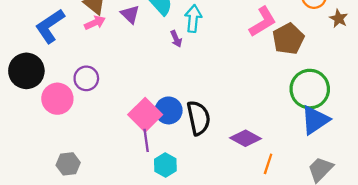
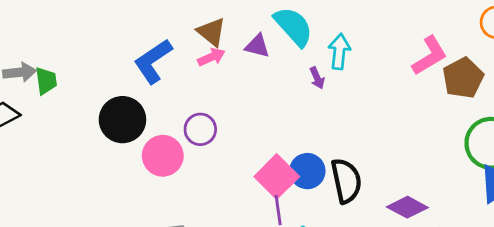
purple triangle: (130, 14) -> (257, 46), turned -30

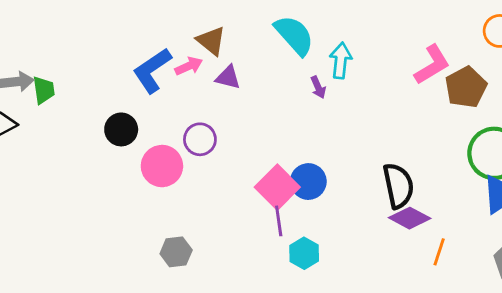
purple triangle: (257, 46) -> (228, 77), moved
pink arrow: (211, 57) -> (189, 66), moved
black circle: (122, 120) -> (121, 129), size x0.7
black semicircle: (346, 181) -> (398, 186), moved

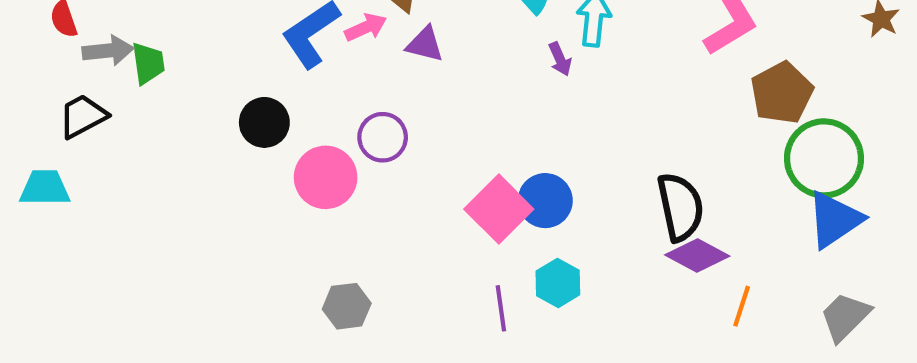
brown pentagon: (466, 87) -> (782, 93), moved
purple line: (279, 221) -> (501, 308), moved
cyan hexagon: (304, 253) -> (558, 283), moved

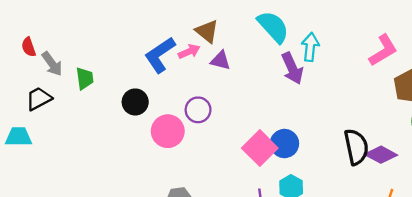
gray arrow: (108, 51) -> (52, 64), turned 60
purple arrow: (560, 59) -> (292, 68), size x1.8
green trapezoid: (148, 63) -> (85, 78), moved
purple diamond: (697, 256) -> (381, 155), moved

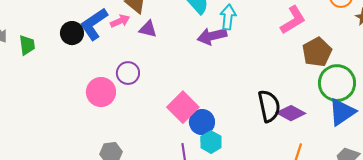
purple arrow: (292, 68) -> (212, 36), turned 100
black circle: (135, 102) -> (72, 33), moved
blue circle: (284, 144) -> (202, 122), moved

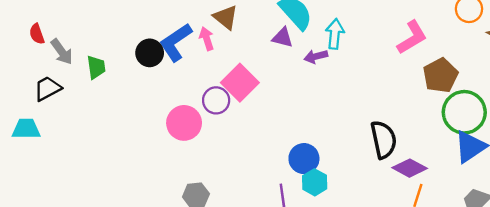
pink arrow: (120, 21) -> (207, 39), turned -84
purple triangle: (148, 29) -> (283, 37), moved
purple arrow: (212, 36) -> (316, 56), size x0.7
pink square: (183, 107) -> (240, 83), moved
purple diamond: (291, 113) -> (410, 168), moved

